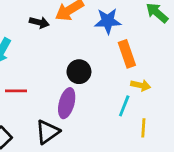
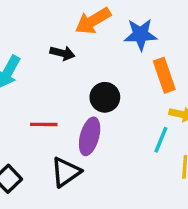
black arrow: (39, 22) -> (62, 53), moved
red line: (16, 91) -> (44, 124), moved

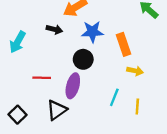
blue star: (141, 34) -> (92, 32), moved
cyan line: (161, 140) -> (114, 97), moved

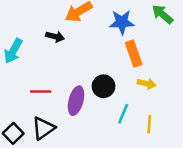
blue star: (92, 32) -> (122, 22), moved
black circle: (83, 59) -> (104, 86), moved
black triangle: (57, 110) -> (43, 128), moved

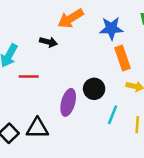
red line: (41, 91) -> (29, 76), moved
black triangle: (43, 128) -> (37, 128), turned 35

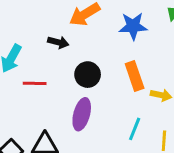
orange rectangle: (122, 58) -> (135, 76), moved
black circle: (94, 89) -> (88, 75), moved

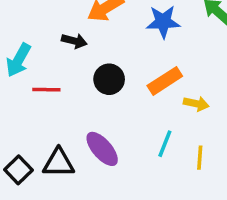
orange rectangle: (135, 76) -> (165, 81), turned 76
purple ellipse: (82, 114) -> (102, 149), moved, turned -56

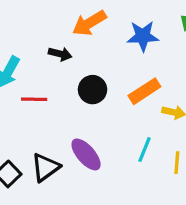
black triangle: (59, 163) -> (45, 167), turned -36

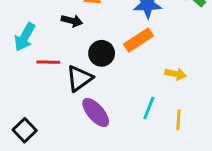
orange rectangle: (144, 91) -> (139, 40), moved
black triangle: (45, 167) -> (79, 78), moved

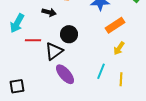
orange rectangle: (139, 40) -> (115, 25), moved
yellow arrow: (176, 74) -> (119, 48), turned 112
black square: (25, 130) -> (17, 86), turned 35

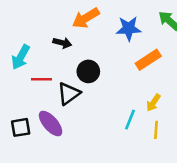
yellow arrow: (119, 48) -> (153, 103), moved
purple ellipse: (65, 74) -> (51, 123), moved
black square: (17, 86) -> (21, 127), moved

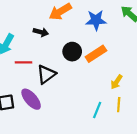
orange rectangle: (148, 60) -> (96, 54), moved
black circle: (88, 71) -> (72, 52), moved
cyan line: (130, 120) -> (97, 110), moved

